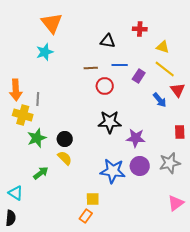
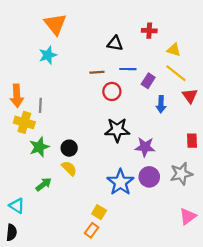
blue arrow: (160, 100) -> (161, 104), moved, turned 42
blue star: (113, 171) -> (120, 182), turned 30
yellow square: (93, 199) -> (99, 212), turned 32

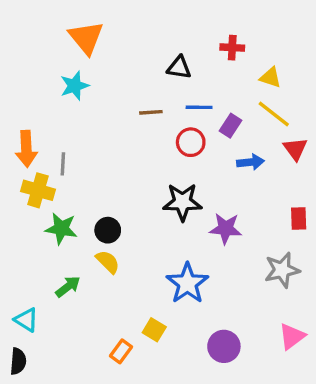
red circle: (112, 91) -> (191, 142), moved
blue arrow: (161, 104) -> (250, 162), turned -98
green star: (39, 147) -> (61, 229), turned 30
purple circle: (149, 177) -> (224, 346), moved
orange rectangle: (92, 230) -> (121, 351), moved

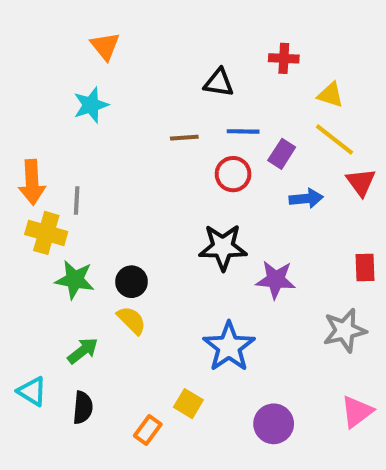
orange triangle: (86, 38) -> (105, 46), size x0.7
black semicircle: (18, 361) -> (83, 408), moved

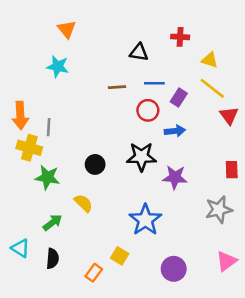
cyan star: (91, 105) -> (58, 67), turned 30
blue arrow: (306, 198) -> (175, 131), moved
black circle: (132, 282) -> (95, 164), moved

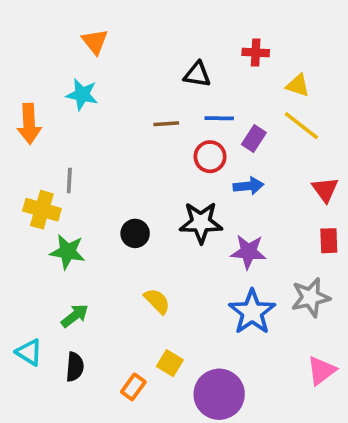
orange arrow: (20, 115) -> (29, 124), moved
red triangle: (229, 115) -> (325, 190), moved
yellow semicircle: (83, 203) -> (157, 301), moved
blue star: (145, 220) -> (252, 312), moved
purple circle: (174, 269) -> (219, 394), moved, size x1.4

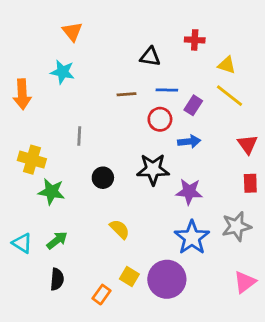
gray line: (69, 180) -> (79, 136), moved
cyan triangle: (29, 352) -> (22, 243), moved
purple circle: (219, 394) -> (167, 279), moved

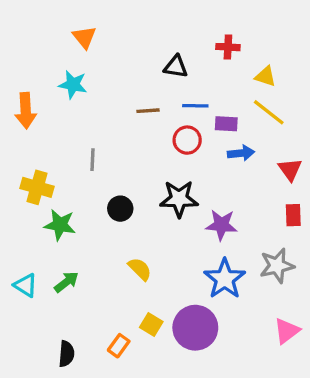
purple rectangle: (193, 105) -> (226, 124), turned 60
blue arrow: (189, 142) -> (241, 153), moved
black semicircle: (57, 279) -> (66, 354), moved

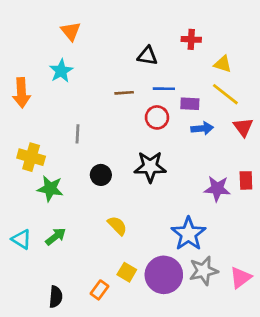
cyan star: (73, 85) -> (61, 71), turned 30
red triangle: (290, 169) -> (243, 127), moved
purple star: (221, 225) -> (217, 189), moved
gray star: (277, 266) -> (204, 271), moved

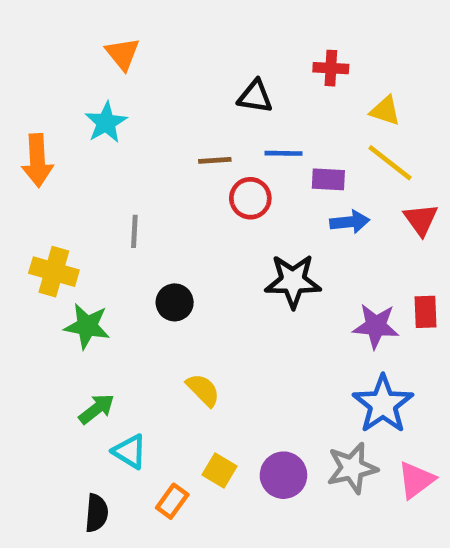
red circle: (157, 117) -> (250, 198), moved
black star: (150, 167) -> (293, 281), moved
blue star: (188, 234) -> (383, 404), moved
cyan triangle: (21, 239) -> (130, 452), moved
purple circle: (164, 275) -> (283, 475), size x0.7

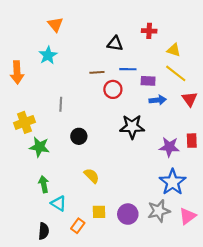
yellow cross: (54, 272) -> (24, 122), turned -36
green arrow: (97, 409) -> (44, 184), turned -63
yellow square: (220, 470) -> (99, 212), turned -32

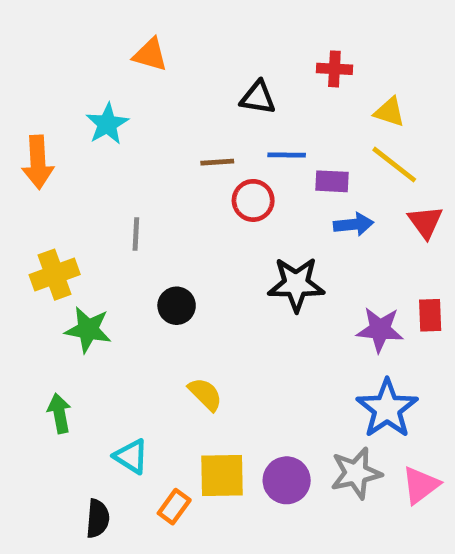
orange triangle: (55, 24) -> (150, 55), moved, turned -35
green arrow: (44, 184) -> (59, 413), moved
yellow square: (99, 212) -> (222, 476), size x1.5

